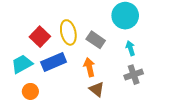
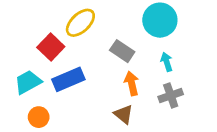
yellow ellipse: (68, 32) -> (80, 23), moved, turned 60
orange arrow: (89, 67) -> (132, 83), moved

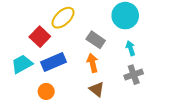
orange arrow: (132, 83) -> (93, 63), moved
orange circle: (39, 117) -> (46, 91), moved

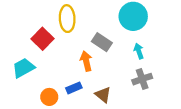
yellow ellipse: (63, 18) -> (67, 19), turned -50
blue rectangle: (54, 62) -> (74, 88), moved, size x0.6
orange arrow: (93, 63) -> (86, 61), moved

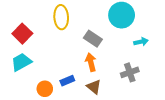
red square: (43, 39) -> (22, 34), moved
cyan arrow: (139, 51) -> (141, 42), moved, turned 96
orange arrow: (86, 61) -> (91, 62), moved

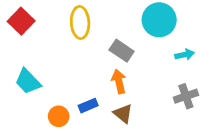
red square: (22, 34) -> (21, 21), moved
cyan trapezoid: (21, 62) -> (28, 81), turned -105
gray cross: (130, 72) -> (186, 96), moved

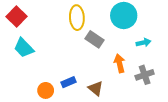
yellow ellipse: (80, 22) -> (77, 18), moved
cyan trapezoid: (28, 81) -> (24, 48), moved
orange arrow: (119, 81) -> (120, 63), moved

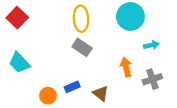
gray rectangle: (95, 39) -> (82, 47), moved
cyan trapezoid: (24, 48) -> (19, 63), moved

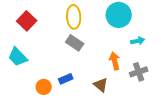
red square: (17, 18) -> (27, 21), moved
brown triangle: (101, 93) -> (101, 85), moved

